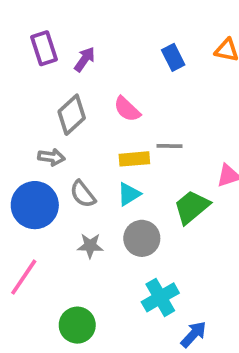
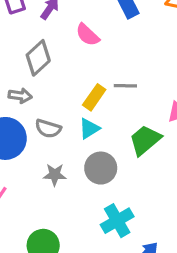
pink semicircle: (127, 109) -> (88, 35), moved
yellow rectangle: (134, 159) -> (94, 97), turned -50
gray semicircle: (83, 194) -> (48, 129), turned -35

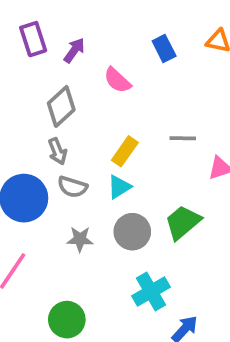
gray line: (125, 86) -> (183, 138), moved
gray arrow: (20, 96) -> (57, 151), moved, turned 60
green trapezoid: (145, 140) -> (183, 222), moved

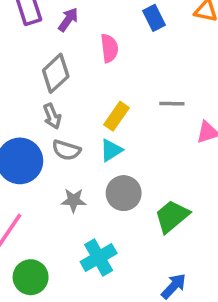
pink semicircle: (117, 80) -> (109, 48), turned -140
green trapezoid: (183, 222) -> (172, 216), moved
cyan cross: (151, 292) -> (99, 258), moved
green circle: (67, 320) -> (31, 277), moved

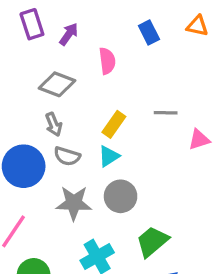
gray diamond: (56, 73) -> (57, 84), turned 63
gray star: (74, 200) -> (74, 203), size x1.5
green trapezoid: (172, 216) -> (152, 241), moved

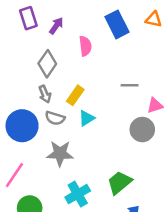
blue rectangle: (149, 33) -> (117, 24), size x1.5
gray diamond: (57, 84) -> (47, 64), turned -76
yellow rectangle: (114, 124) -> (75, 95), moved
gray circle: (121, 196) -> (142, 130), moved

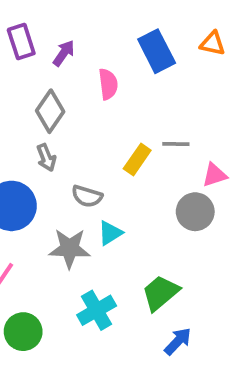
yellow rectangle: (75, 95) -> (137, 159), moved
gray semicircle: (55, 118) -> (87, 196), moved
cyan triangle: (87, 118) -> (110, 233), moved

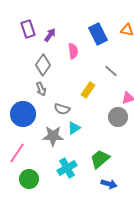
gray line: (176, 144) -> (111, 71), moved, turned 40
blue arrow: (178, 341) -> (109, 184), turned 63

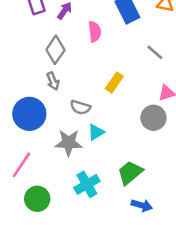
gray line: (111, 71) -> (155, 52), moved

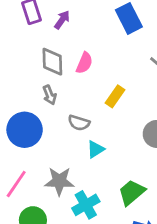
pink semicircle: (95, 32) -> (84, 63), moved, turned 30
gray diamond: (55, 50) -> (52, 62), turned -36
gray star: (69, 143) -> (59, 181), moved

